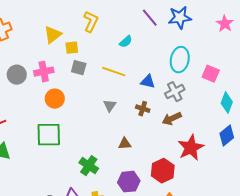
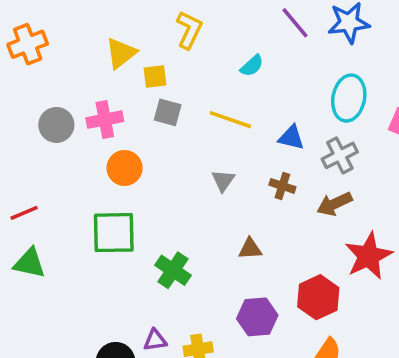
green cross: (89, 166) -> (173, 270), moved

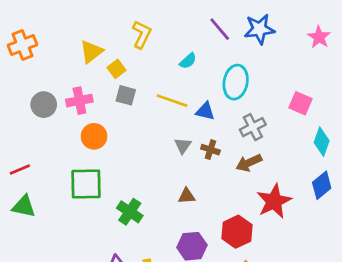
yellow square: (155, 76) -> (116, 69), turned -30
cyan ellipse: (349, 98) -> (236, 82), moved
blue triangle: (291, 137) -> (205, 111), moved
gray triangle: (223, 181) -> (183, 146), moved

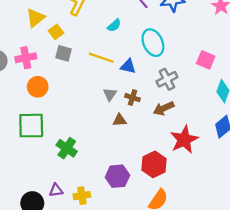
cyan ellipse: (236, 82) -> (153, 43), turned -36
brown triangle: (187, 196) -> (120, 120), moved

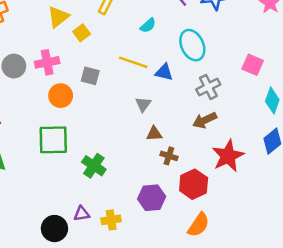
gray square: (64, 53) -> (90, 76), moved
brown cross: (132, 98) -> (169, 156), moved

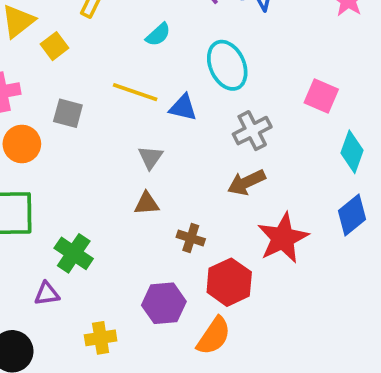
brown triangle: (154, 134) -> (147, 203), moved
purple triangle: (82, 214) -> (47, 294), moved
orange semicircle: (198, 225) -> (214, 336), moved

